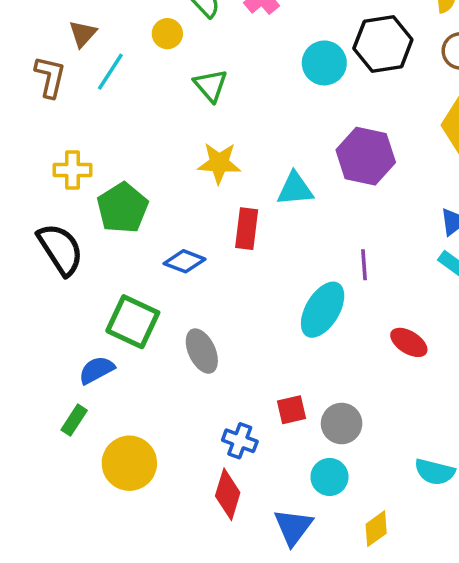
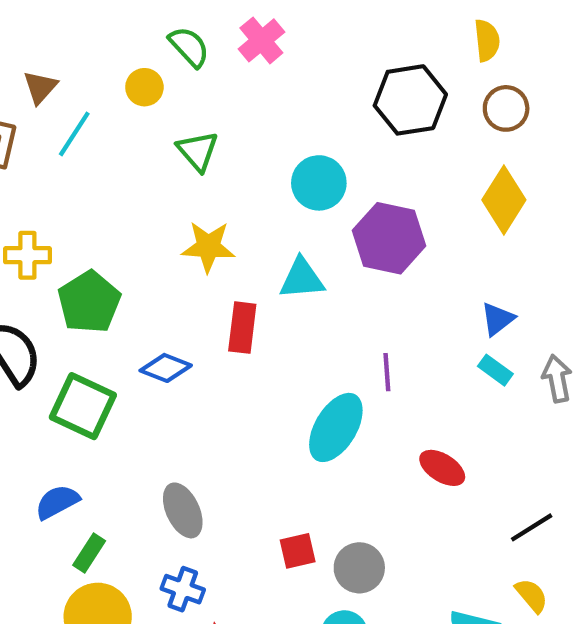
cyan circle: (324, 63) -> (319, 183), moved
green square: (133, 322) -> (83, 406), moved
gray ellipse: (202, 351) -> (183, 510), moved
green rectangle: (74, 420) -> (89, 553), moved
blue cross: (240, 441) -> (183, 589), moved

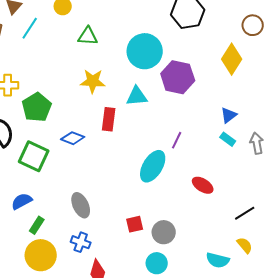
brown circle: (506, 108) -> (253, 25), moved
green triangle: (198, 151) -> (88, 36), turned -45
cyan circle: (319, 183) -> (145, 51), size x1.4
purple line: (387, 372) -> (177, 140), turned 30

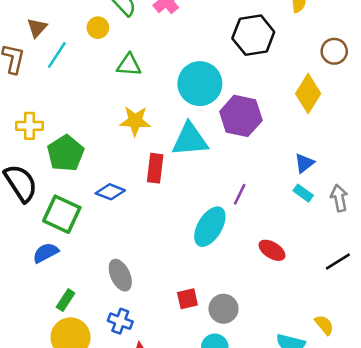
cyan triangle: (137, 96) -> (190, 140), size x1.4
blue semicircle: (22, 201) -> (46, 253), moved
black line: (245, 213) -> (338, 261), moved

